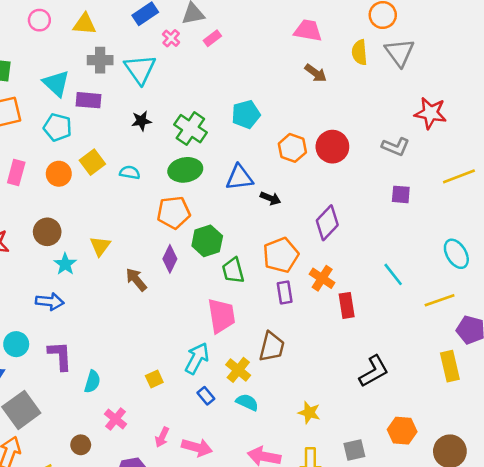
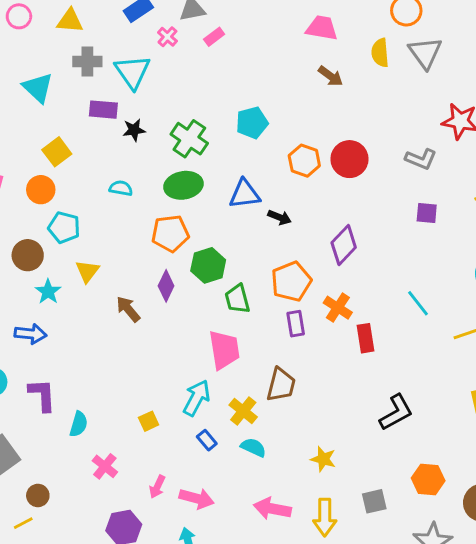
purple rectangle: (88, 100) -> (103, 110), moved
cyan pentagon: (57, 127) -> (64, 228), moved
yellow square: (92, 162) -> (57, 152), moved
brown circle: (81, 445) -> (38, 495), moved

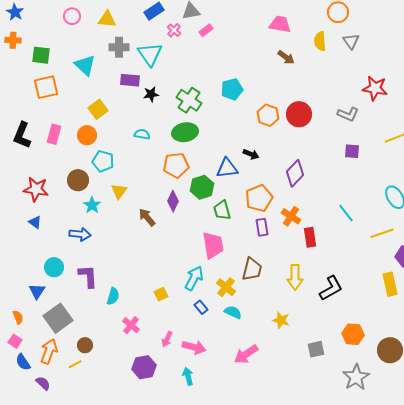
gray triangle: (425, 53) -> (351, 41), size x0.7
blue triangle: (245, 194) -> (227, 168), moved
pink arrow: (272, 509) -> (246, 354), turned -45
yellow arrow: (325, 517) -> (295, 277), moved

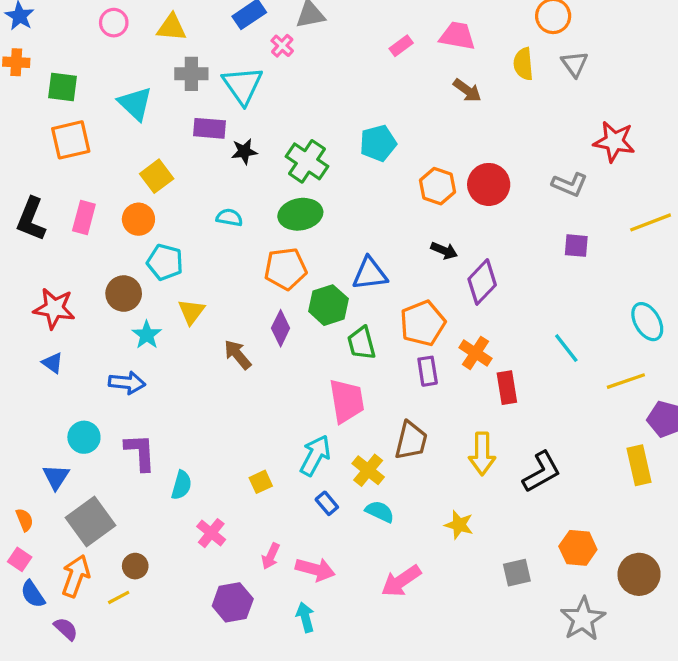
pink rectangle: (206, 30) -> (401, 46), moved
black arrow: (251, 154) -> (444, 251), moved

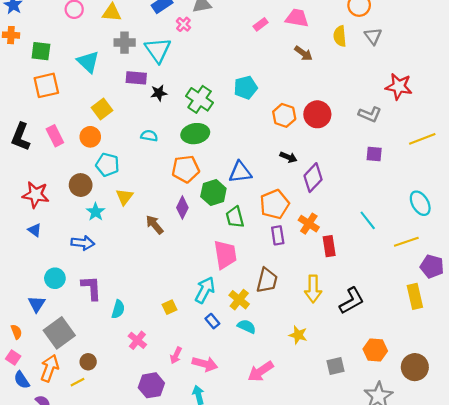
pink rectangle: (84, 218) -> (55, 136), turned -42

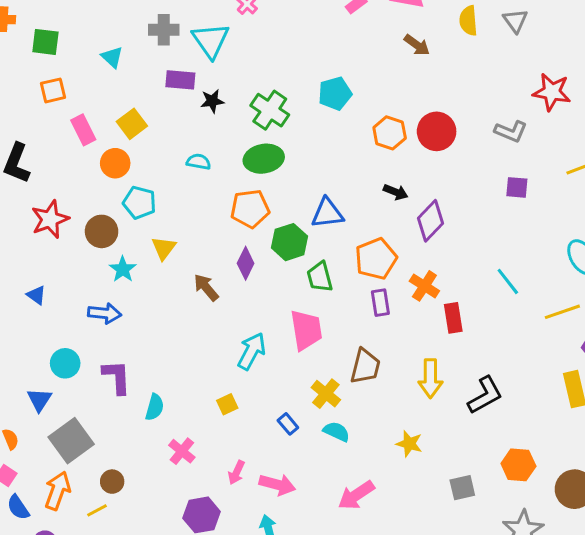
cyan triangle: (88, 62) -> (112, 57), size x0.7
orange square: (46, 85) -> (53, 90), size x0.7
pink rectangle: (55, 136) -> (83, 130), moved
red star: (36, 195) -> (50, 219), moved, turned -30
cyan arrow: (205, 290) -> (252, 351), moved

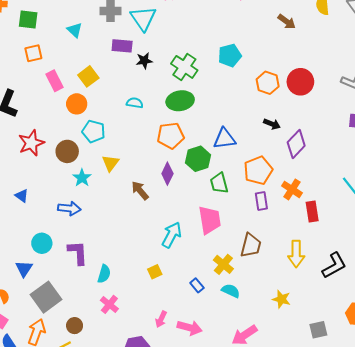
pink cross: (182, 451) -> (109, 304), moved

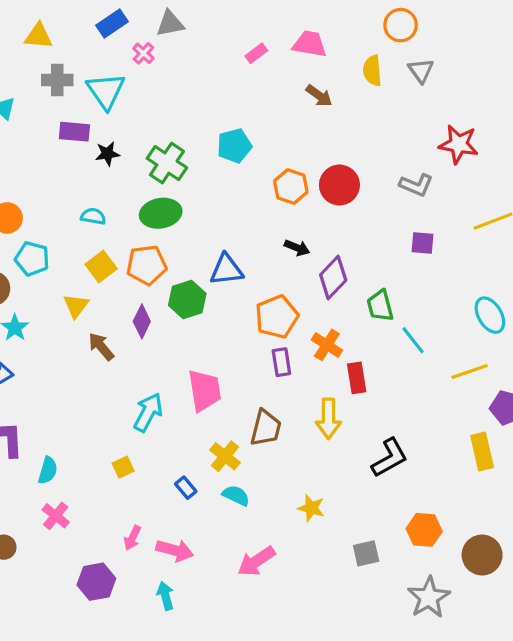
yellow square: (88, 76) -> (101, 267), moved
yellow triangle: (110, 163) -> (76, 306), moved
green trapezoid: (219, 183) -> (380, 306), moved
yellow arrow: (296, 254) -> (328, 419), moved

